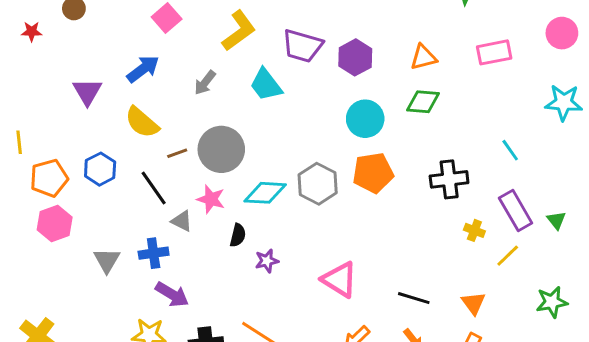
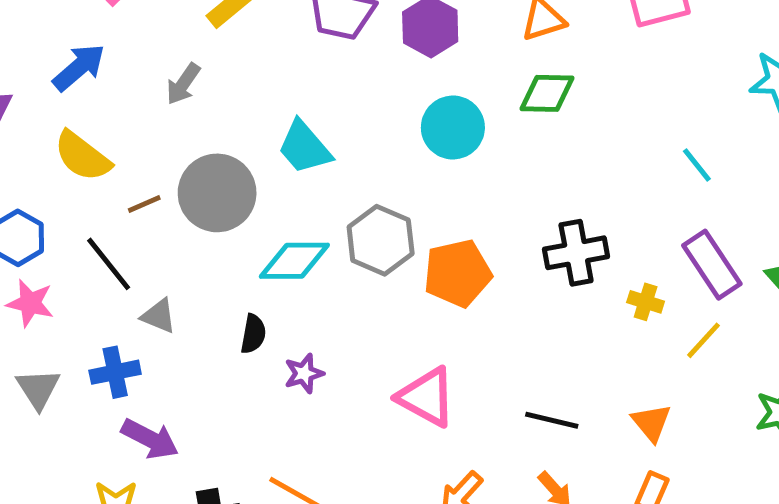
cyan trapezoid: (266, 85) -> (304, 147), moved
orange pentagon: (373, 173) -> (458, 273), moved
black cross: (449, 179) -> (576, 253), moved
pink star: (211, 199) -> (30, 303), moved

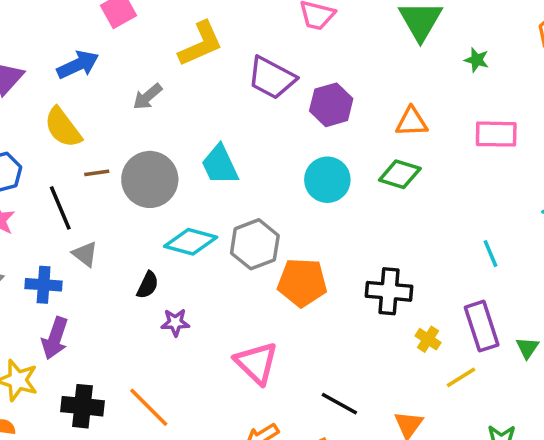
purple arrow: (150, 439) -> (55, 338), turned 66

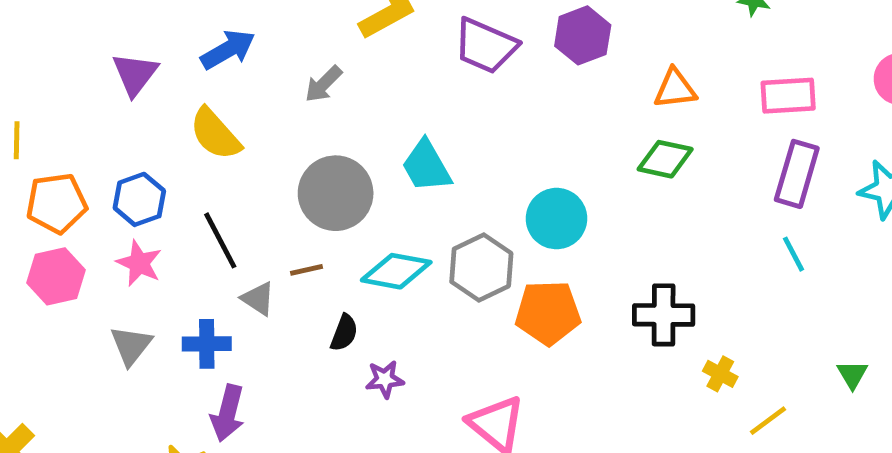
purple hexagon: (331, 105) -> (583, 35), moved
brown line: (97, 173) -> (307, 270), moved
cyan circle: (327, 180) -> (556, 219), moved
purple rectangle: (482, 326) -> (797, 174), moved, turned 39

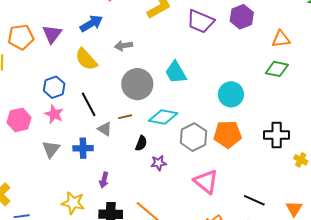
gray arrow: (323, 84) -> (124, 46), moved, turned 36
orange pentagon: (57, 203) -> (21, 37), moved
gray hexagon: (481, 267) -> (193, 137), moved
purple arrow: (228, 413) -> (104, 180), moved, size x0.7

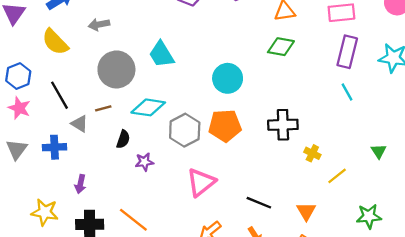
pink triangle: (206, 182) -> (201, 182), turned 44

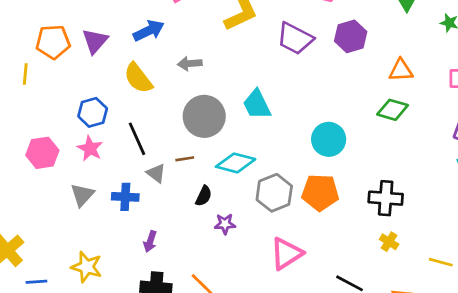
yellow cross: (312, 153) -> (389, 242), moved
yellow line: (337, 176) -> (441, 262), turned 48
yellow star: (45, 212) -> (87, 267), moved

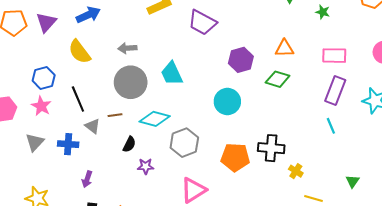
purple hexagon: (351, 36) -> (241, 60), moved
gray arrow: (190, 63) -> (127, 48), moved
orange pentagon: (320, 192) -> (235, 157), moved
yellow cross: (389, 242) -> (296, 171), moved

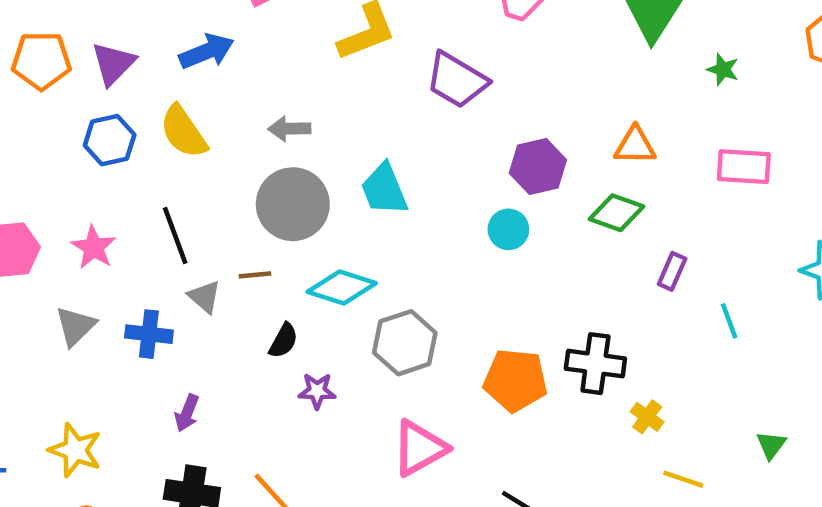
blue hexagon: (44, 78) -> (110, 140), moved
purple rectangle: (335, 91) -> (672, 271), moved, size x0.6
cyan circle: (227, 102) -> (508, 229), moved, size x0.7

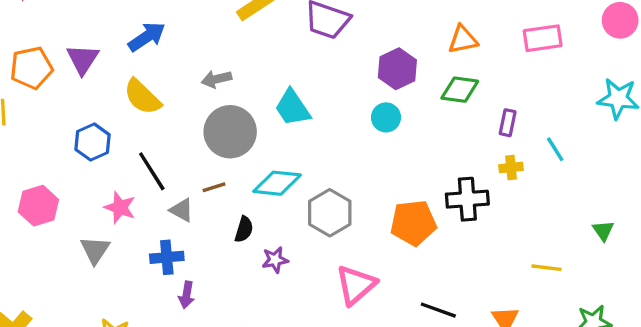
blue hexagon: (110, 140) -> (92, 142), moved
pink star: (94, 247) -> (120, 208), moved
blue cross: (149, 334) -> (167, 257), moved
yellow cross: (647, 417) -> (511, 168), moved, turned -30

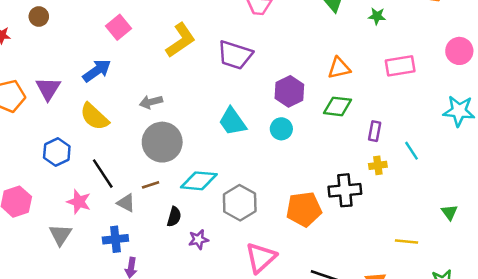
cyan trapezoid: (292, 108) -> (232, 121), moved

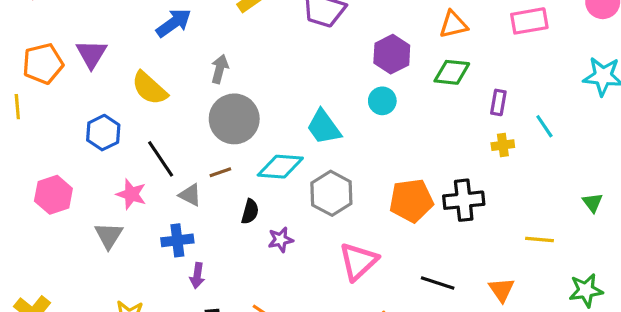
blue arrow: (97, 71) -> (174, 23), moved
gray arrow: (151, 102) -> (220, 69), turned 120
cyan trapezoid: (232, 121) -> (324, 127), moved
black cross: (345, 190) -> (464, 200), moved

